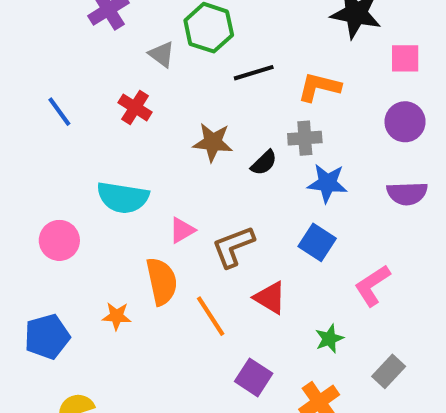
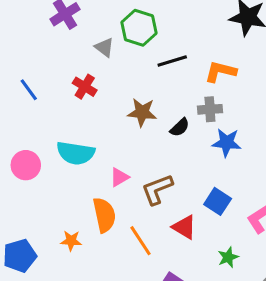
pink circle: (59, 240) -> (26, 165), moved
blue square: (317, 242) -> (218, 201), moved

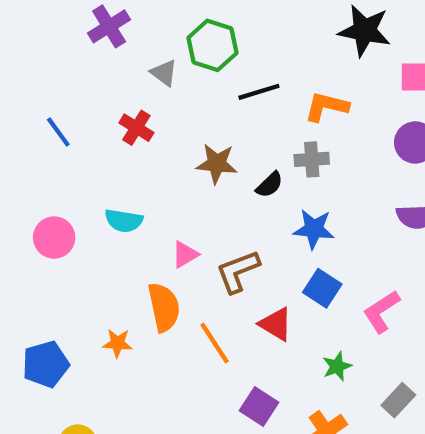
blue star: (227, 143) -> (314, 229), moved
cyan semicircle: (76, 153) -> (124, 221), size x0.7

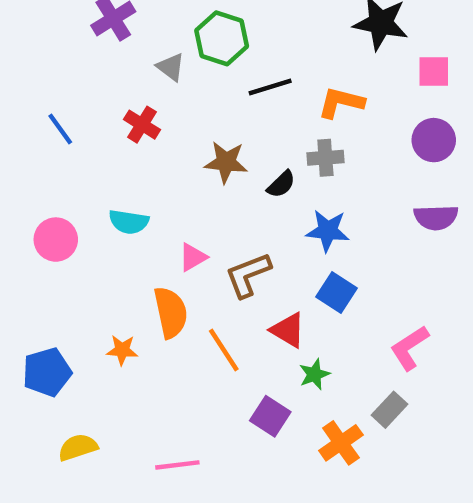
pink L-shape: (381, 311) -> (409, 348), moved
green star: (337, 366) -> (314, 374), moved
gray rectangle: (398, 400) -> (390, 410), moved

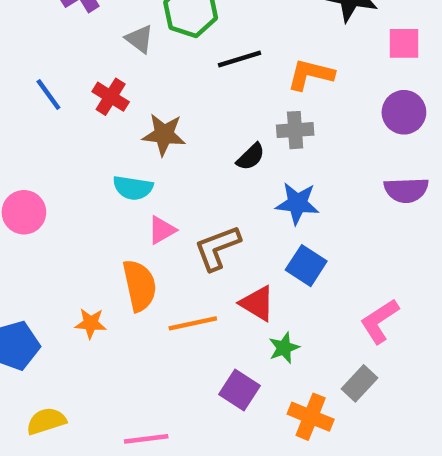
blue line: (60, 129) -> (48, 94), moved
brown star: (226, 162) -> (164, 134), moved
cyan semicircle: (129, 222) -> (133, 188), moved
orange line: (224, 350) -> (193, 323), turned -69
orange cross: (341, 443) -> (311, 417), turned -33

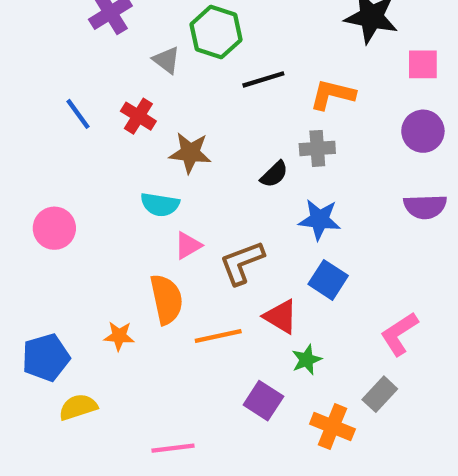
yellow semicircle: (46, 421) -> (78, 407), moved

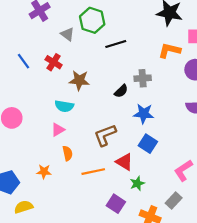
orange L-shape: (332, 95) -> (169, 50), moved
pink triangle: (188, 245) -> (58, 130), moved
orange semicircle: (166, 299) -> (68, 153), size x0.6

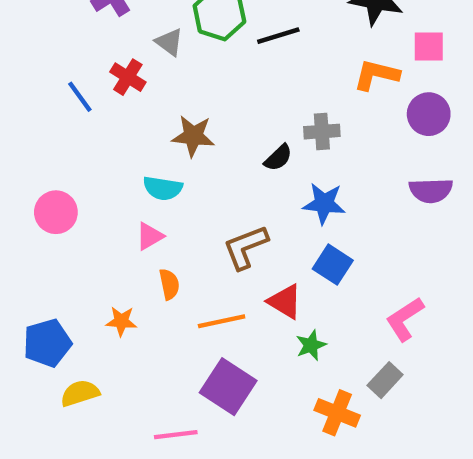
black line: (116, 44) -> (278, 36), moved
red cross: (54, 62) -> (128, 77), moved
purple square: (116, 204) -> (228, 387), moved, size x1.4

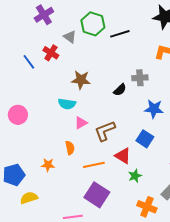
blue star: (324, 203) -> (154, 109), moved
pink triangle: (150, 236) -> (81, 123), moved

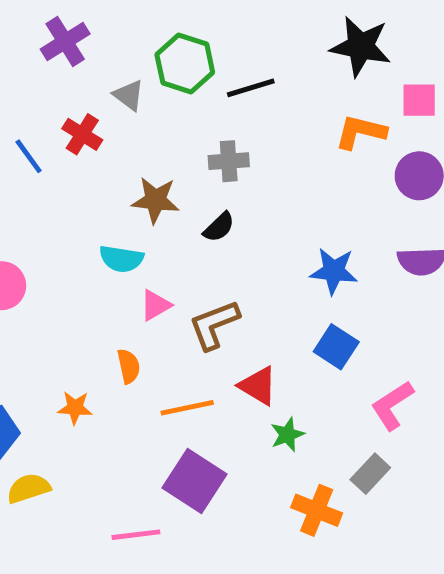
gray cross: (140, 78) -> (229, 161), moved
black semicircle: (120, 90) -> (219, 227), moved
blue square: (145, 139) -> (336, 347), moved

